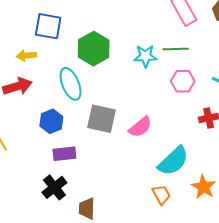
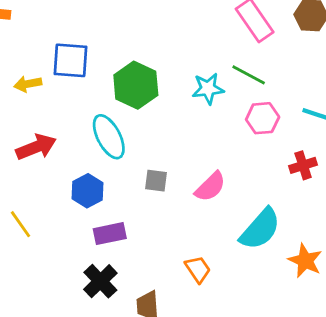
green line: (176, 49) -> (249, 75), turned 35
yellow arrow: (26, 56) -> (28, 84), moved
gray square: (101, 119) -> (156, 181), size x0.6
orange trapezoid: (161, 195) -> (198, 269), moved

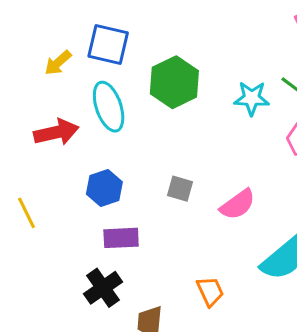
yellow arrow: (28, 84) -> (58, 63), turned -40
cyan ellipse: (109, 137) -> (109, 107), moved

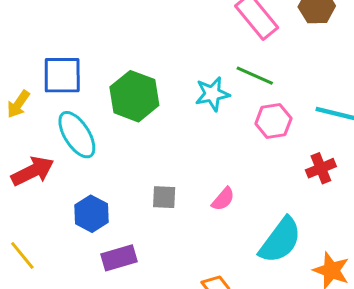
pink semicircle: (238, 204) -> (223, 199), size x0.7

